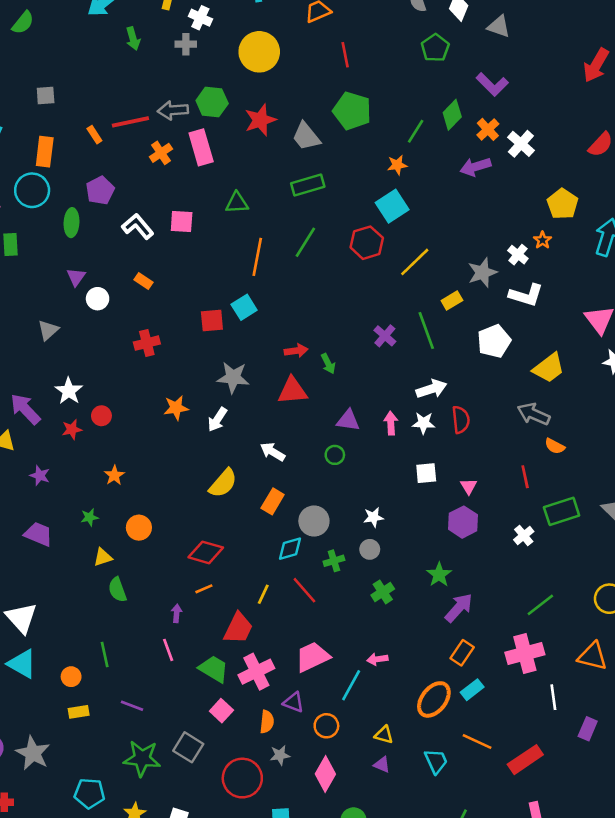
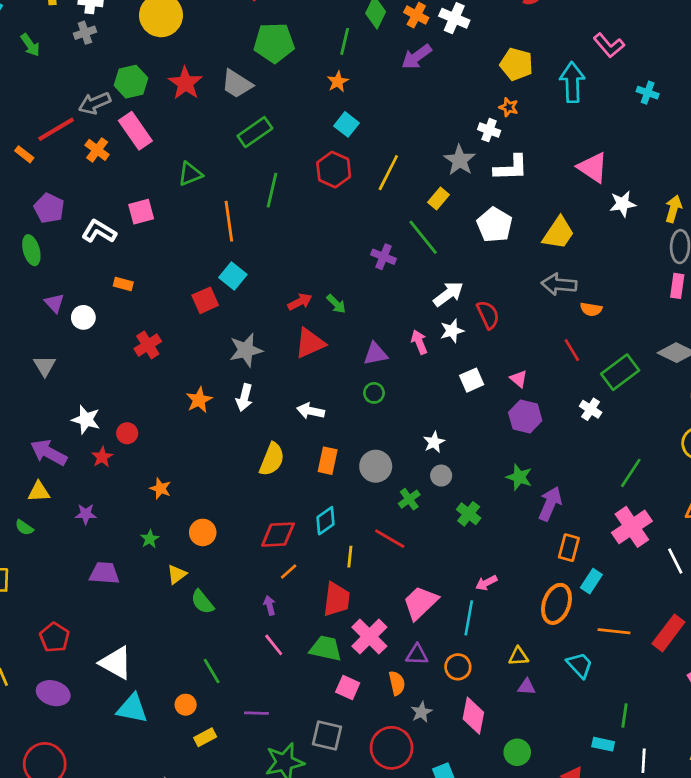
cyan square: (392, 206) -> (347, 124), size x0.7
cyan diamond: (290, 549) -> (326, 521), moved

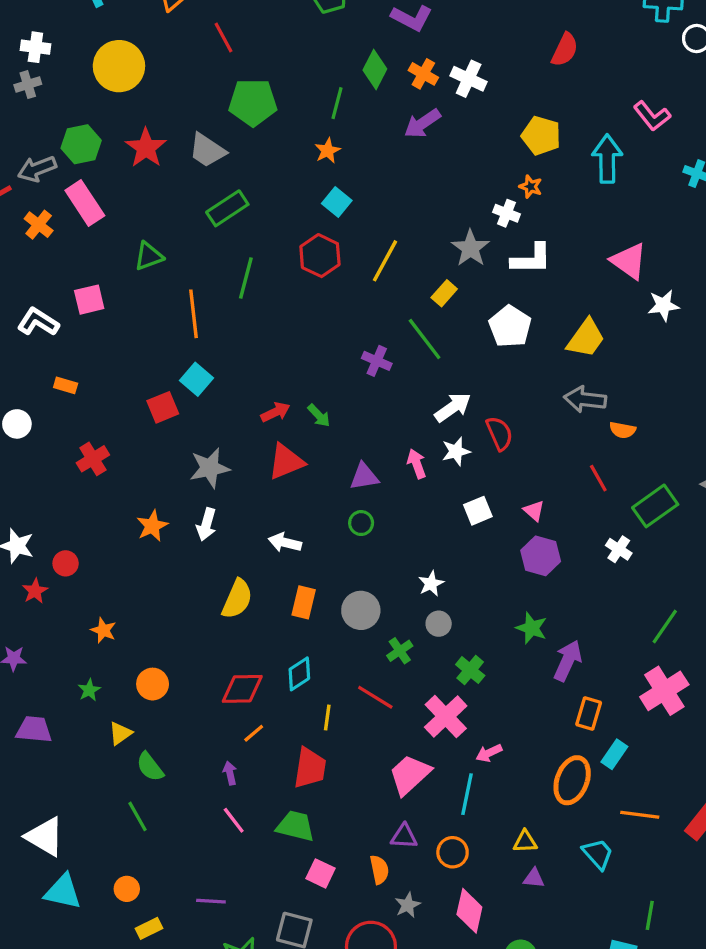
pink cross: (369, 637) -> (446, 717), moved
green line: (212, 671) -> (137, 816), moved

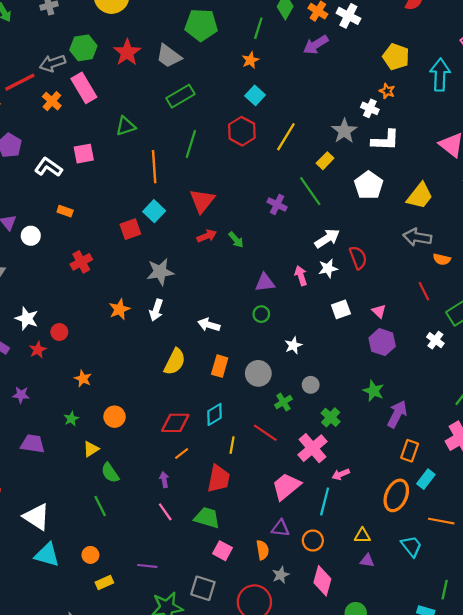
red triangle: (286, 462) -> (202, 201), moved, turned -32
white star: (431, 584) -> (293, 345), moved

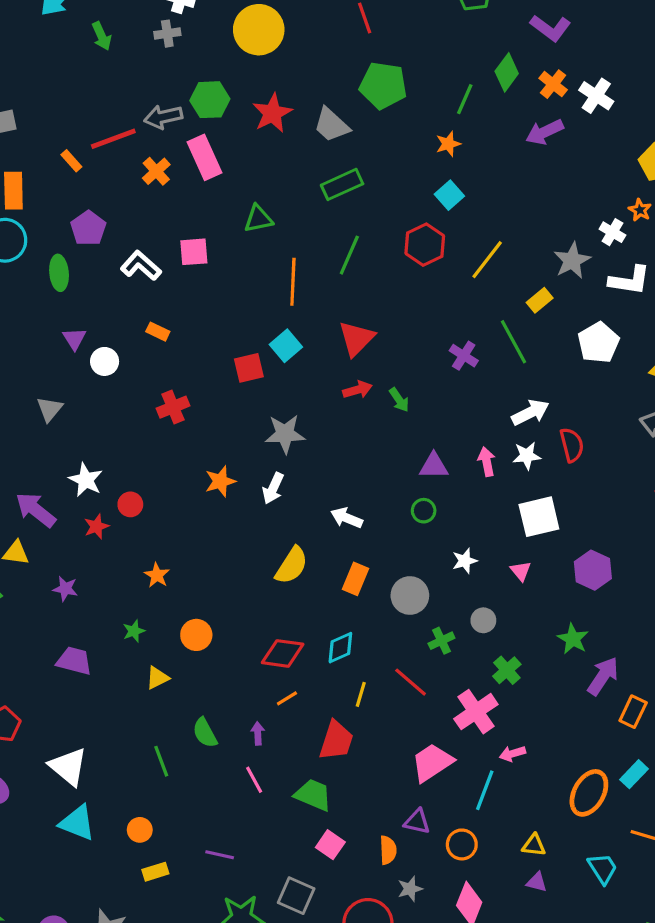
white square: (341, 309) -> (539, 517), size x1.5
pink triangle: (379, 311) -> (521, 571), moved
orange rectangle: (410, 451) -> (633, 712), moved
green semicircle: (110, 473) -> (205, 733), moved

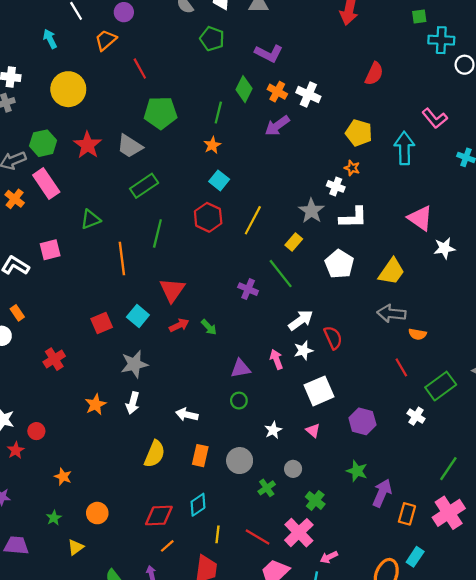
orange rectangle: (158, 332) -> (17, 313), moved, turned 40
cyan square: (286, 346) -> (138, 316), moved
red line: (411, 682) -> (258, 537), moved

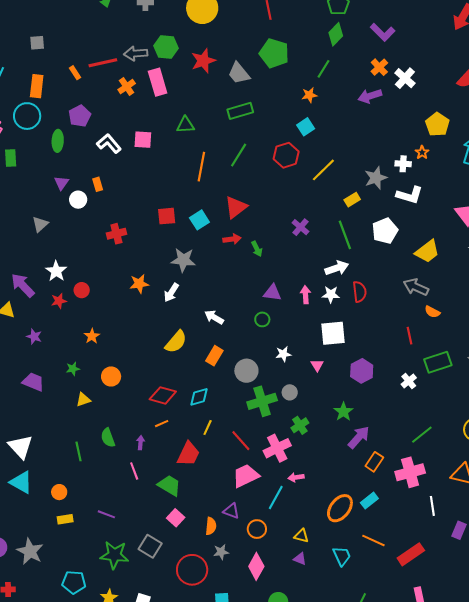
green diamond: (244, 89) -> (336, 34), moved
white cross: (336, 186) -> (403, 164), turned -35
green line: (281, 274) -> (345, 235), moved
green cross: (267, 488) -> (262, 401), size x1.8

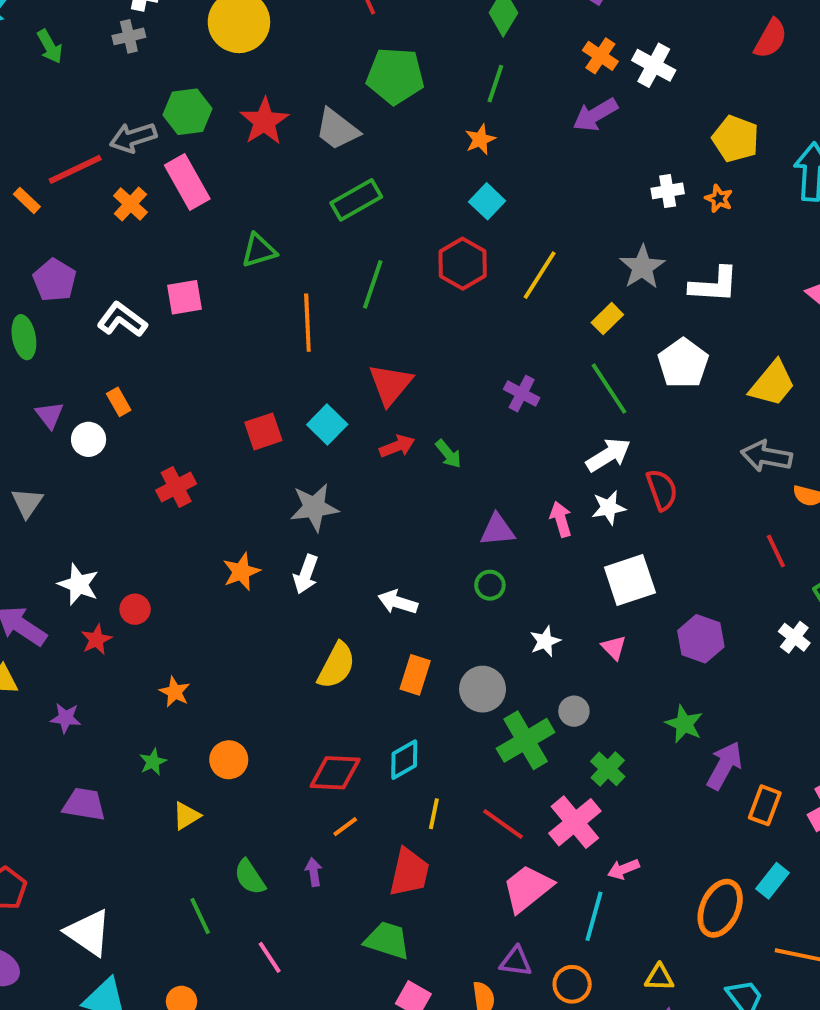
white cross: (403, 164) -> (668, 191), moved
pink line: (134, 471) -> (270, 957), moved

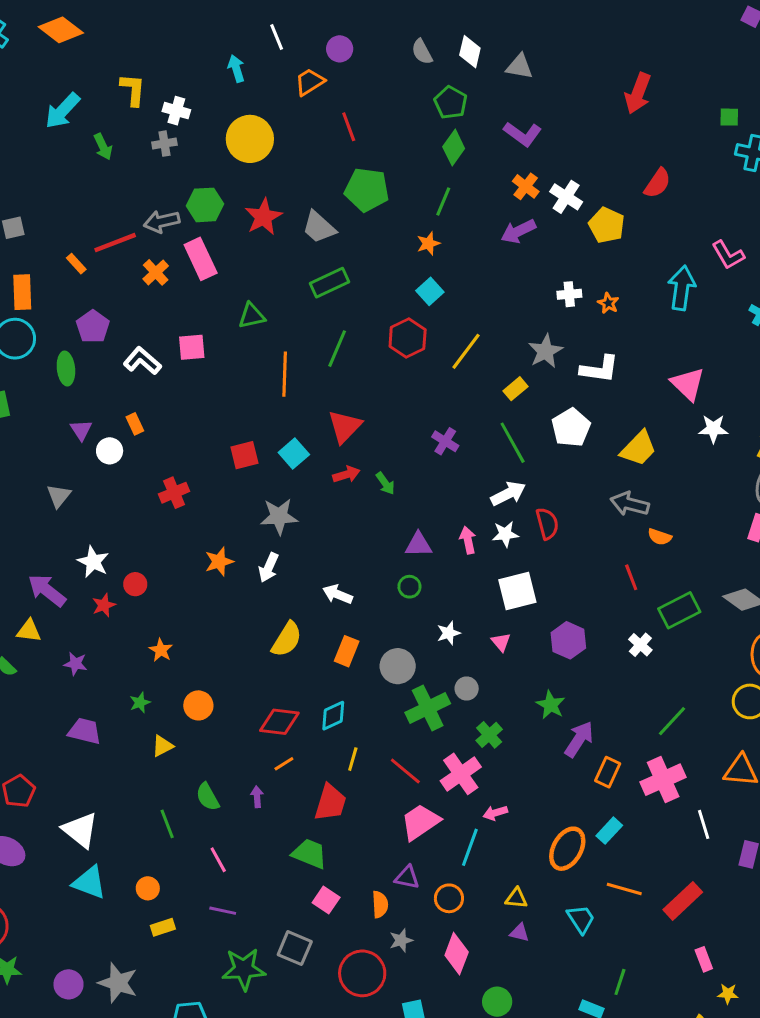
yellow pentagon: (736, 139) -> (607, 225), moved

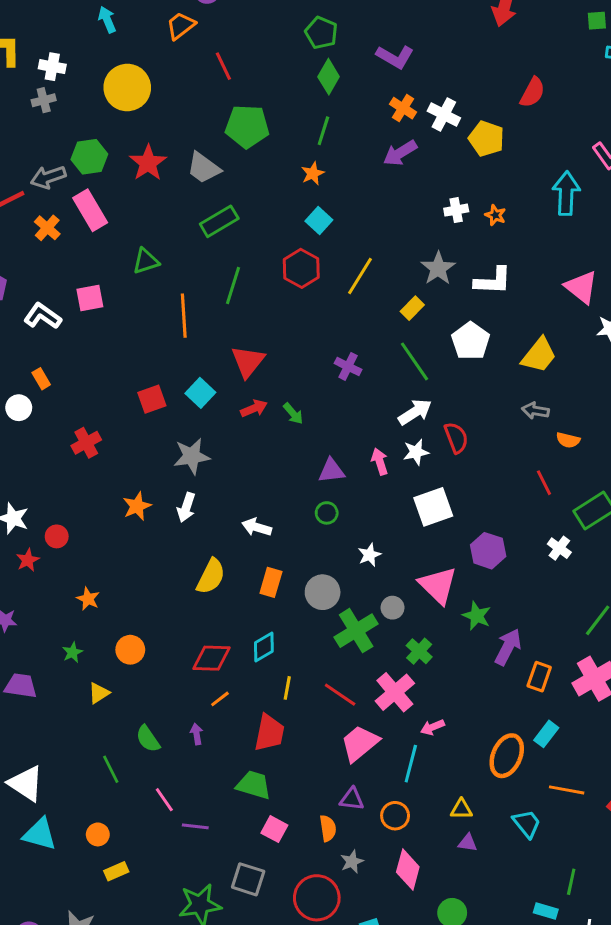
gray arrow: (630, 504) -> (535, 411), size x0.7
pink triangle: (501, 642) -> (438, 585), moved, size x2.0
purple line: (223, 911) -> (195, 826), moved

